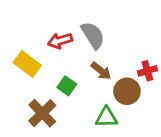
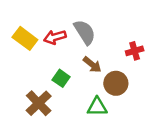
yellow rectangle: (27, 64) -> (25, 38), moved
red cross: (147, 71) -> (135, 51), moved

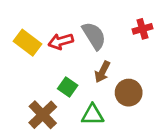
red cross: (135, 51) -> (142, 29), moved
brown arrow: (92, 65) -> (102, 72), turned 78
green triangle: (97, 107) -> (93, 115), moved

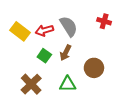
red cross: (142, 29) -> (104, 21), turned 32
brown arrow: (102, 72) -> (66, 53), moved
green square: (68, 87) -> (44, 56), moved

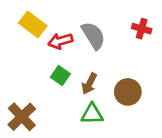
yellow rectangle: (20, 31) -> (33, 24), moved
brown arrow: (66, 53) -> (89, 84), moved
brown cross: (31, 84) -> (22, 117), moved

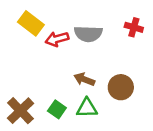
gray semicircle: (93, 36) -> (88, 34), turned 124
green square: (60, 75) -> (57, 109), moved
brown arrow: (89, 84) -> (84, 79), turned 84

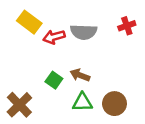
red cross: (134, 27) -> (127, 26), turned -35
brown circle: (121, 87) -> (114, 104), moved
green square: (57, 109) -> (54, 80), moved

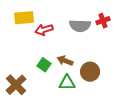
yellow rectangle: (29, 22) -> (24, 18), turned -42
gray semicircle: (84, 32) -> (80, 26), moved
brown circle: (114, 104) -> (90, 72), moved

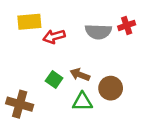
brown cross: (16, 85) -> (20, 104), turned -30

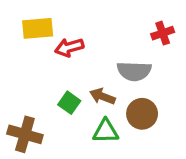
gray semicircle: (98, 32) -> (134, 71), moved

